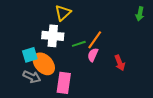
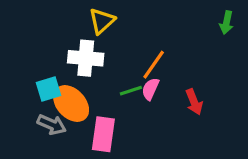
green line: (79, 44) -> (131, 91), moved

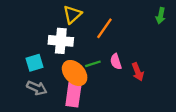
orange line: (154, 65) -> (104, 28), moved
pink semicircle: (150, 89) -> (116, 62), moved, turned -42
orange ellipse: (71, 104) -> (75, 73), moved

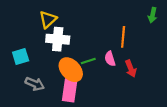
yellow triangle: (72, 15) -> (48, 20), moved
orange line: (104, 28) -> (123, 37), moved, turned -30
cyan square: (34, 63) -> (21, 57), moved

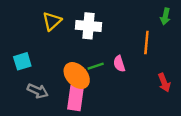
orange line: (123, 37) -> (146, 42), moved
white cross: (58, 39) -> (88, 26), moved
red arrow: (131, 69) -> (164, 83), moved

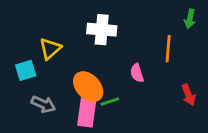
yellow triangle: (52, 21) -> (50, 49), moved
green line: (96, 66) -> (110, 102), moved

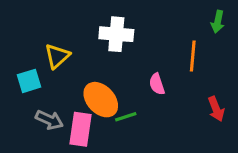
pink rectangle: (87, 112) -> (80, 129), moved

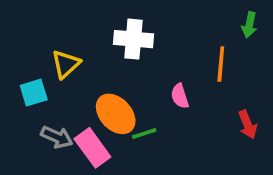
pink rectangle: (80, 129) -> (92, 148), turned -44

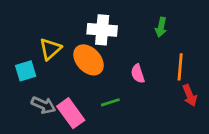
green arrow: (249, 25) -> (161, 27), moved
orange line: (221, 64) -> (180, 67), moved
orange ellipse: (116, 114) -> (89, 60), moved

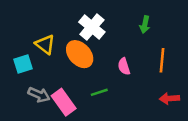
white cross: (102, 30) -> (92, 27), turned 35
yellow triangle: (50, 49) -> (45, 44), turned -40
red arrow: (190, 95) -> (169, 98), moved, turned 108

